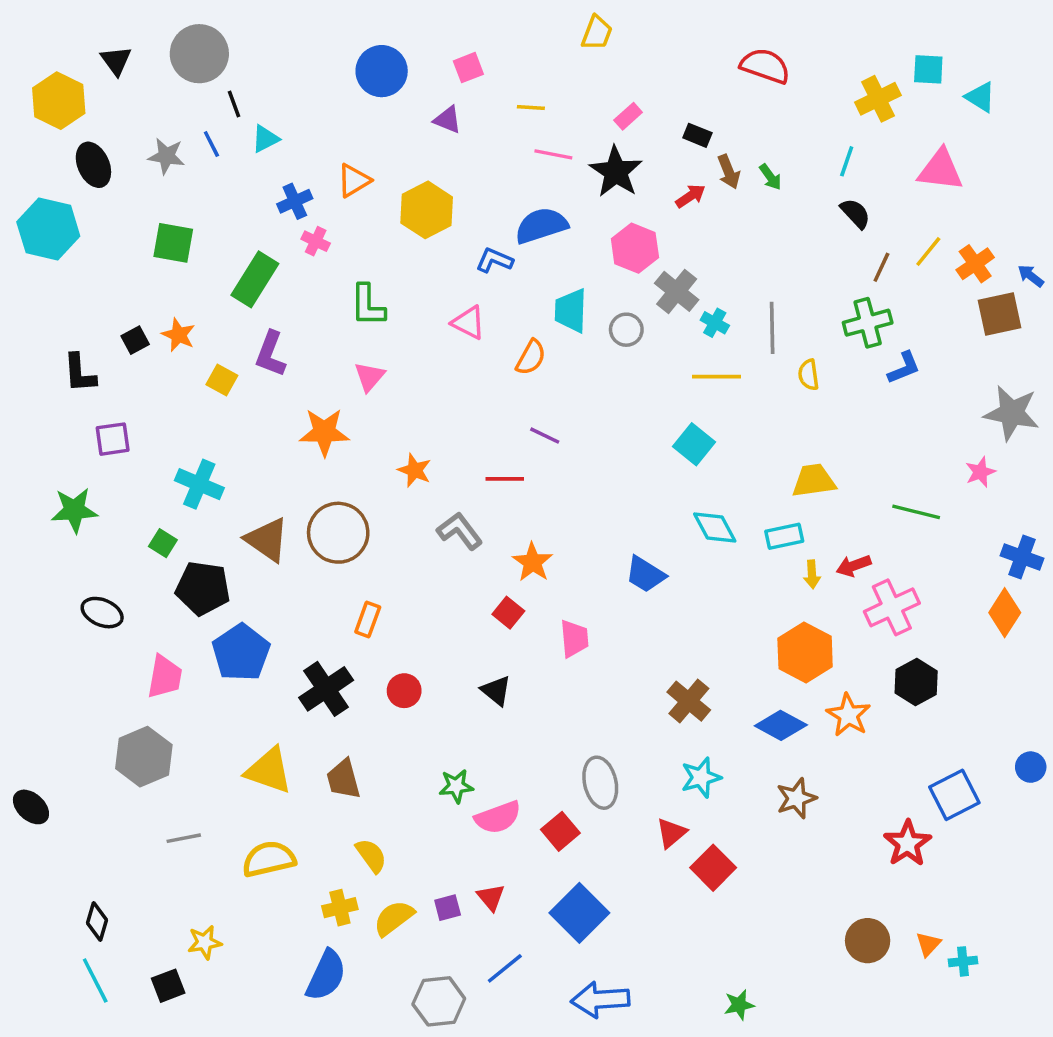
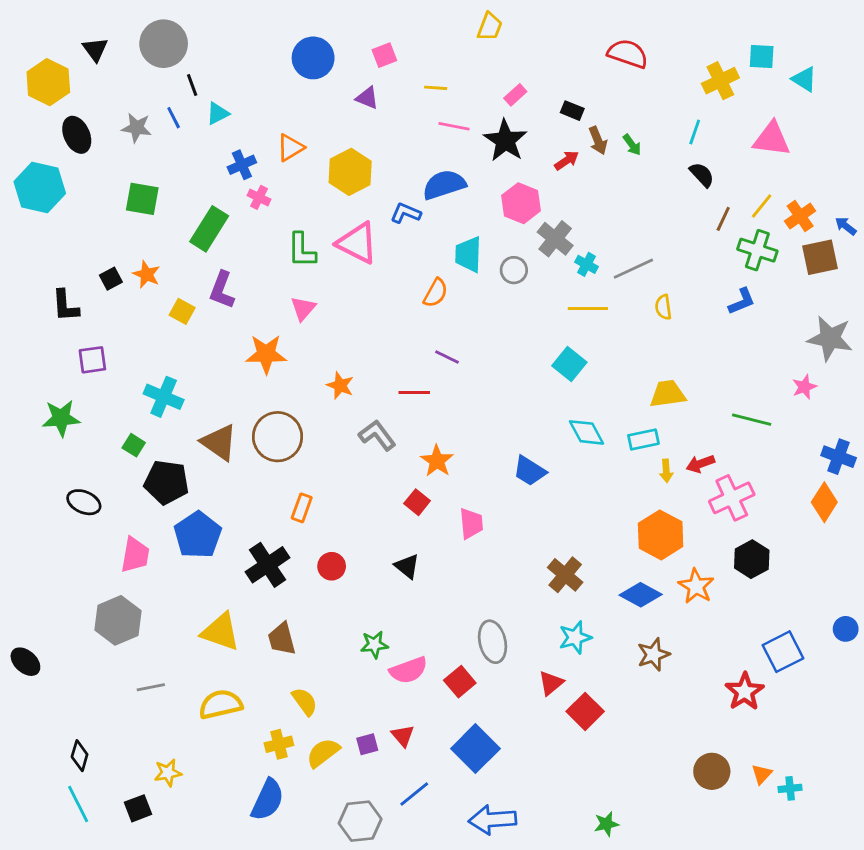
pink triangle: (468, 323) -> (357, 243), moved, size x1.5
green cross: (868, 323) -> (757, 250), moved, turned 33
gray line: (772, 328) -> (633, 269), turned 66

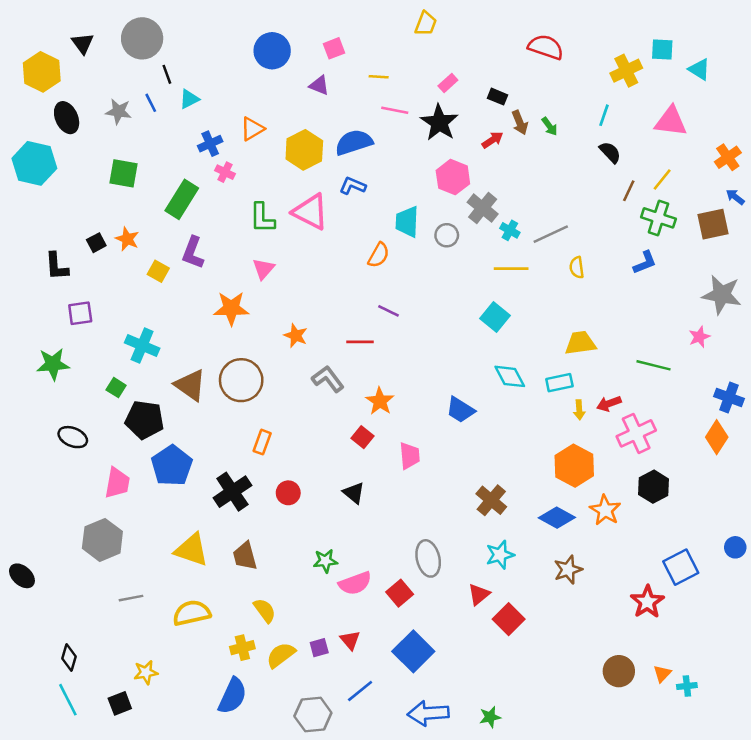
blue semicircle: (444, 185) -> (354, 142), moved
orange cross: (800, 216) -> (728, 157), moved
green star: (606, 824) -> (490, 717), moved

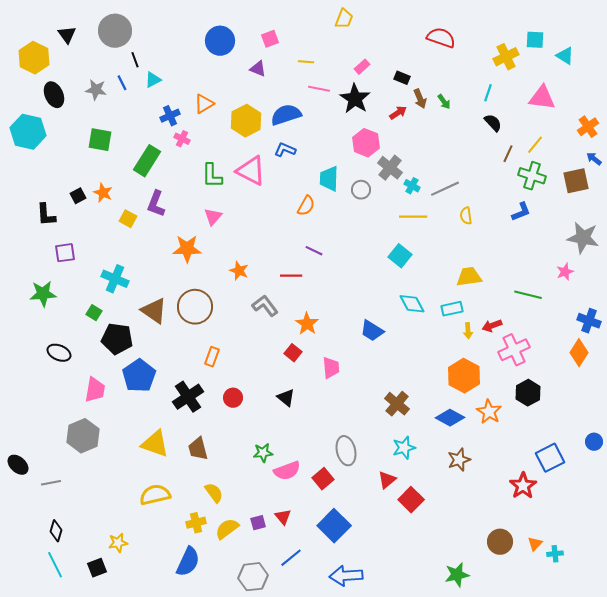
gray line: (131, 598) -> (51, 483), moved
green star: (490, 717) -> (457, 575), moved, size x1.4

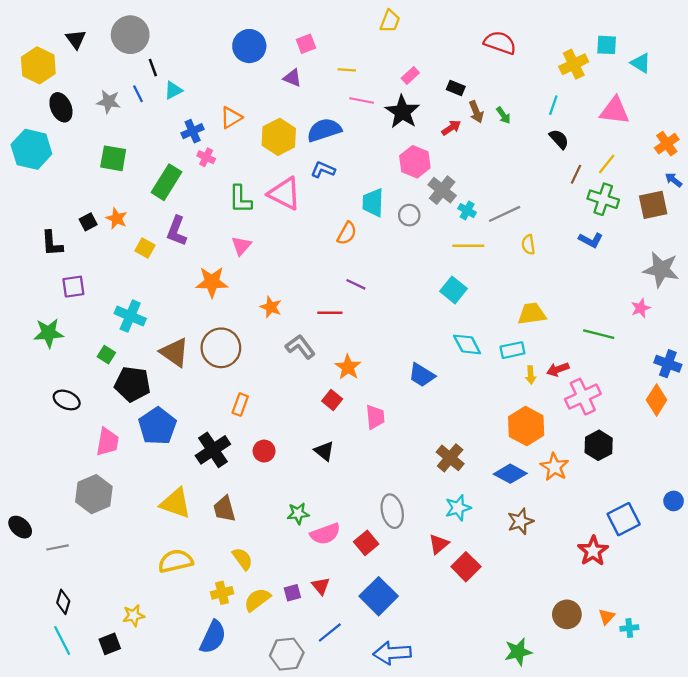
blue L-shape: (521, 212) -> (591, 240), turned 50

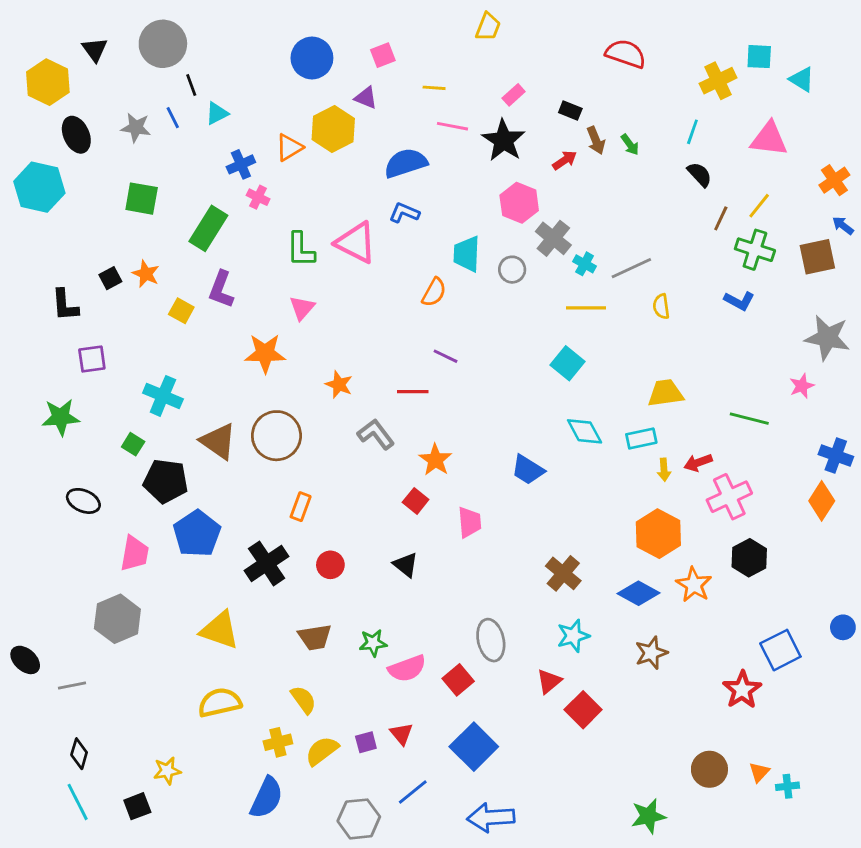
yellow hexagon: (279, 137) -> (333, 129), moved
brown trapezoid: (224, 509) -> (315, 637), moved, turned -84

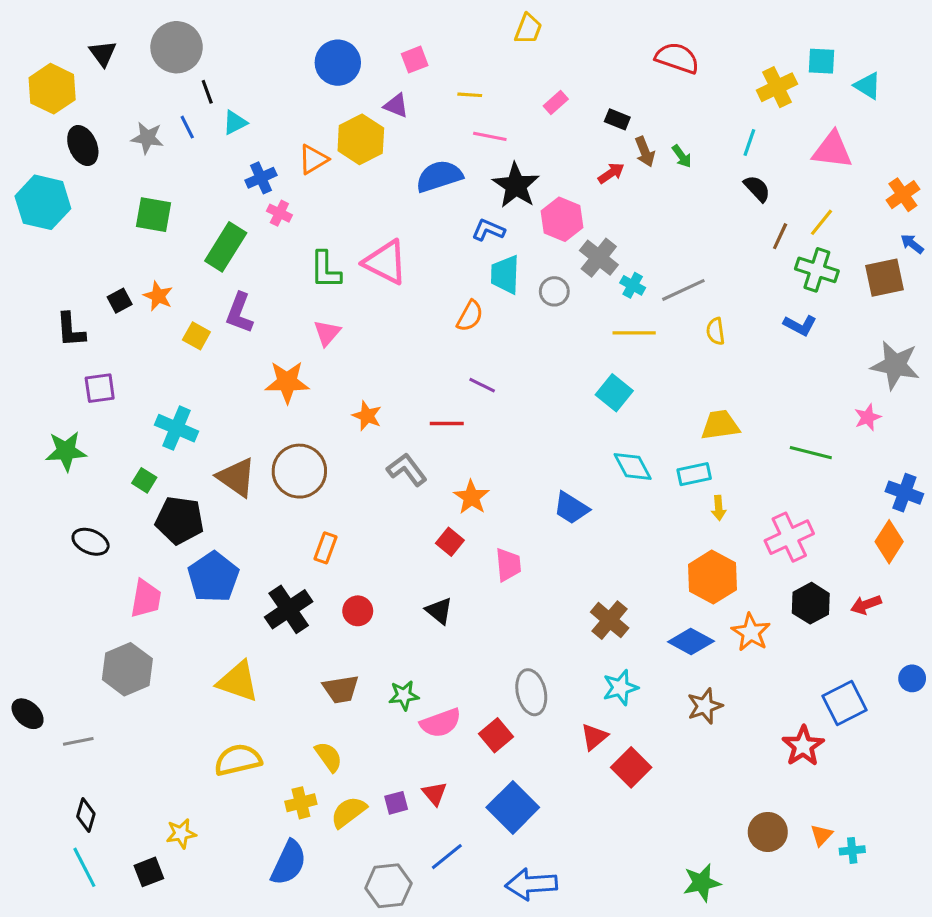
black star: (504, 140) -> (516, 185), moved
blue L-shape: (404, 213) -> (488, 230), moved
red arrow: (698, 463) -> (866, 605), moved

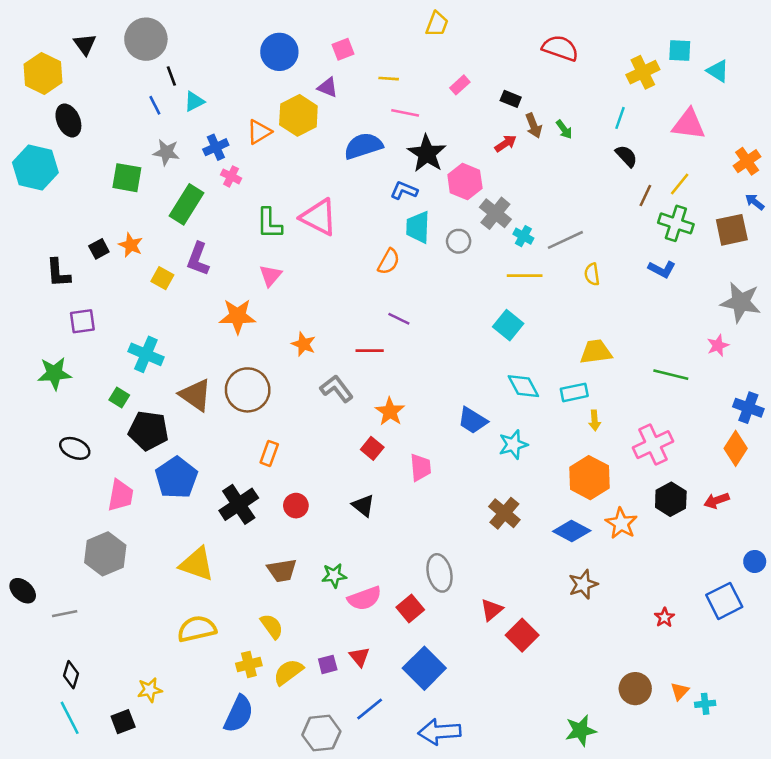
gray star: (147, 138) -> (166, 152), moved
cyan star: (620, 688) -> (513, 445), moved
blue square: (845, 703) -> (724, 601), moved
red star: (803, 746) -> (664, 617), size x0.6

